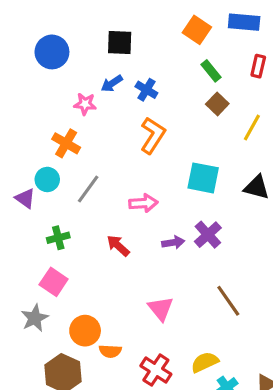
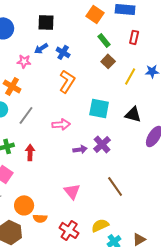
red arrow: (118, 246) -> (30, 152), moved, turned 49

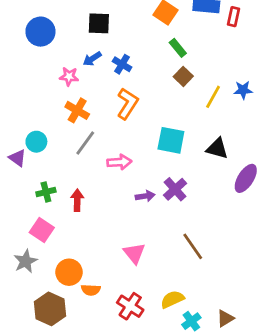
red rectangle: (134, 37) -> (234, 17), moved
orange cross: (12, 86) -> (77, 110), moved
gray line: (26, 115) -> (85, 143), moved

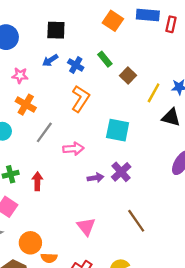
green rectangle: (178, 48) -> (105, 59), moved
pink star: (69, 76) -> (20, 75), moved
orange cross: (77, 110) -> (26, 105), moved
black triangle: (217, 148) -> (171, 117), moved

